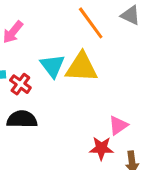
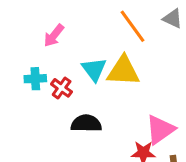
black semicircle: (22, 119) -> (86, 123), moved
pink triangle: (118, 125) -> (160, 130), size x1.5

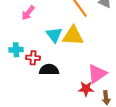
cyan cross: (35, 79) -> (16, 50), moved
red cross: (62, 88) -> (33, 58), moved, turned -32

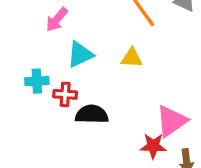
cyan triangle: (54, 35) -> (80, 54), moved, turned 42
yellow triangle: (73, 36) -> (132, 58), size x0.6

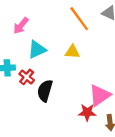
red cross: (65, 94) -> (27, 77), turned 35
black semicircle: (92, 114) -> (45, 91), turned -75

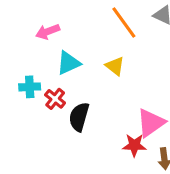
pink arrow: (21, 26) -> (48, 32), turned 30
yellow triangle: (72, 52) -> (115, 66), turned 35

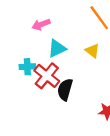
red cross: (55, 99) -> (47, 76), size x1.6

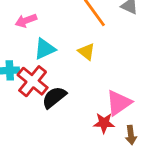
black semicircle: (65, 90) -> (54, 97), turned 35

